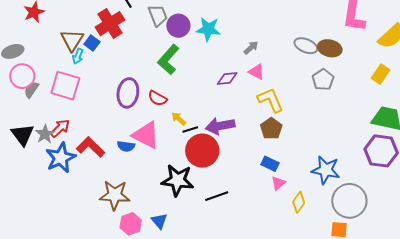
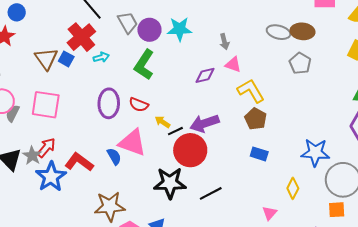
gray arrow: (251, 48) -> (224, 42), turned 126
cyan arrow: (78, 56) -> (101, 57), moved, turned -119
blue semicircle: (126, 146) -> (114, 156), turned -120
pink triangle: (278, 183) -> (270, 213), moved

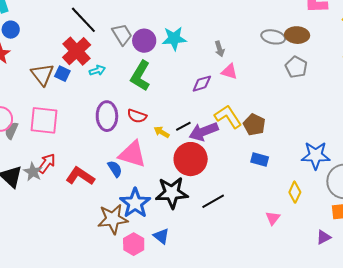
yellow L-shape: (251, 91) -> (228, 117), moved
black line: (175, 131) -> (183, 126), moved
blue star: (51, 177) -> (135, 203), moved

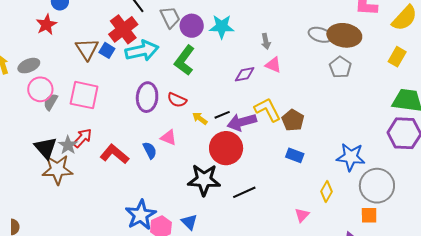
brown ellipse: (297, 35) -> (344, 35), size x1.4
cyan arrow: (97, 70) -> (142, 51), size x2.0
pink triangle: (132, 154) -> (169, 137), size x0.6
blue star: (135, 203) -> (141, 215), moved
brown star: (113, 219) -> (57, 170), moved

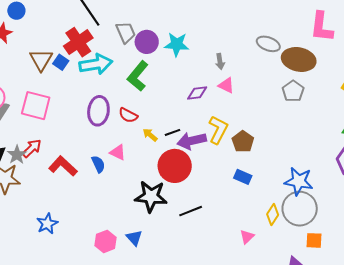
gray ellipse: (320, 35) -> (268, 44), moved
yellow L-shape: (268, 110) -> (218, 130), turned 52
gray circle: (377, 186) -> (300, 209), moved
blue star: (141, 215) -> (47, 224), moved, size x0.7

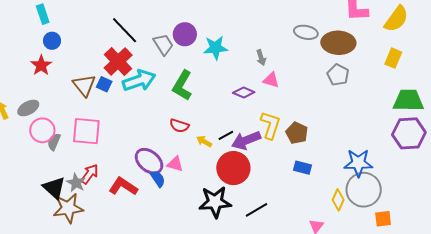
purple circle: (147, 42) -> (185, 34), moved
purple diamond: (197, 93) -> (244, 92), turned 40
purple ellipse: (98, 111) -> (149, 161), moved, turned -48

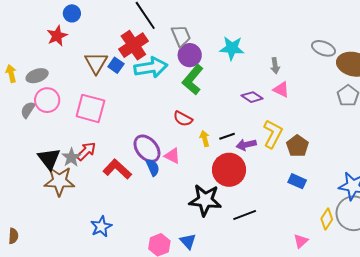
purple circle: (185, 34) -> (190, 55), moved
purple arrow: (246, 140) -> (246, 145), size x0.7
yellow arrow: (204, 141) -> (205, 139), turned 35
gray semicircle: (54, 142) -> (28, 110), moved

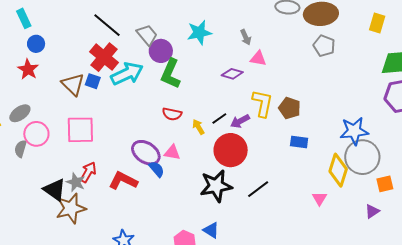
yellow diamond: (327, 219) -> (338, 170), size x1.5

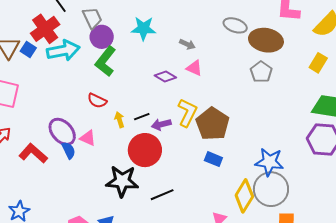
gray arrow: (246, 37) -> (187, 44), turned -56
brown pentagon: (290, 108) -> (212, 124), size x1.5

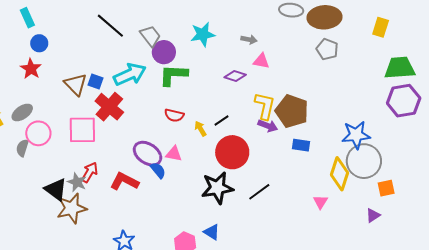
red cross: (45, 29) -> (109, 107), moved
green L-shape: (106, 61) -> (173, 75), turned 68
purple arrow: (161, 124) -> (268, 126), moved, turned -132

